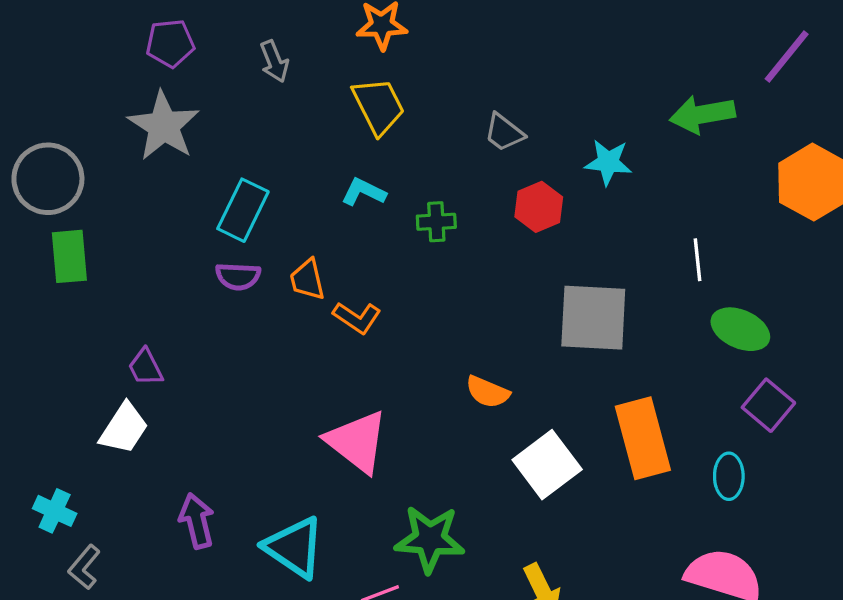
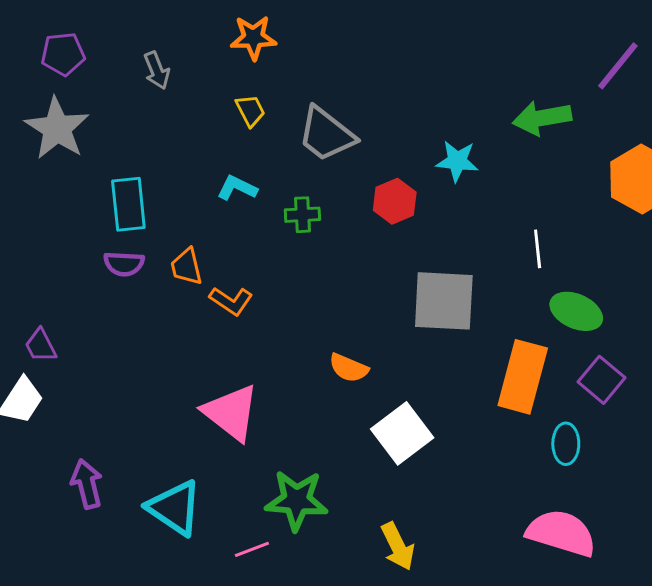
yellow trapezoid: (378, 106) -> (250, 111), size x0.6
gray trapezoid: (504, 133) -> (326, 134), moved, size x1.6
cyan rectangle: (243, 210) -> (128, 204), turned -32
orange rectangle: (643, 438) -> (523, 377), moved, turned 30

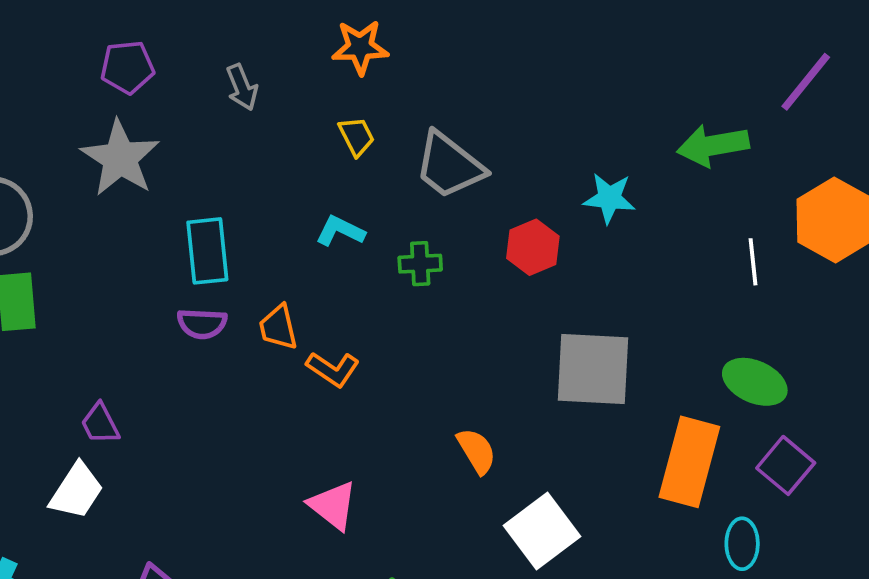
white line: (538, 249) -> (753, 262), moved
orange semicircle: (349, 368) -> (477, 451), turned -144
pink triangle: (231, 413) -> (333, 505), size x0.7

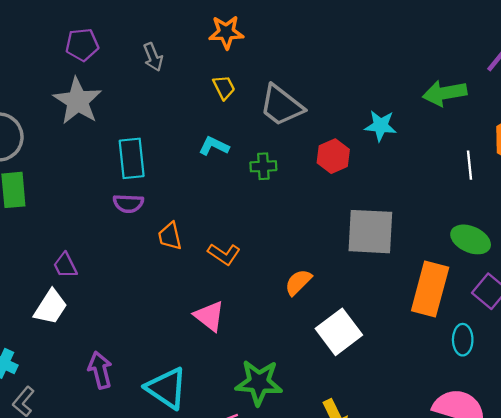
orange trapezoid: (278, 327) -> (170, 236), moved
orange L-shape: (333, 369) -> (224, 254), moved
orange semicircle: (477, 451) -> (298, 282), turned -104

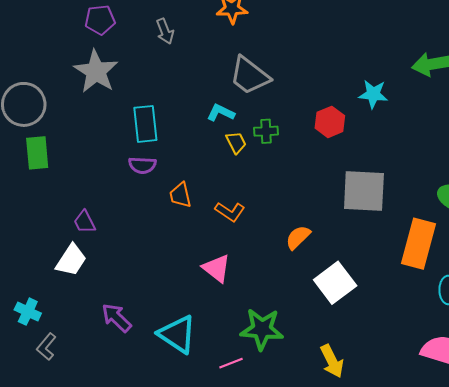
yellow trapezoid: (224, 87) -> (236, 143), moved
gray trapezoid: (281, 105) -> (249, 76), moved
purple arrow: (100, 370) -> (117, 318), turned -32

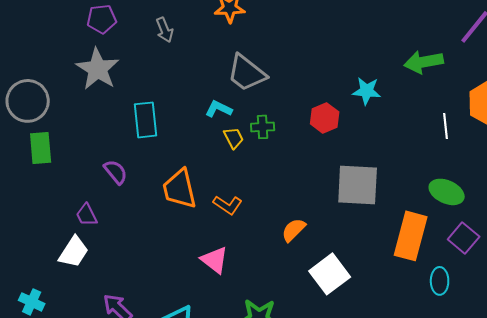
purple semicircle: (142, 165) -> (116, 172), moved, turned -132
orange trapezoid: (180, 195) -> (180, 189), size x1.6

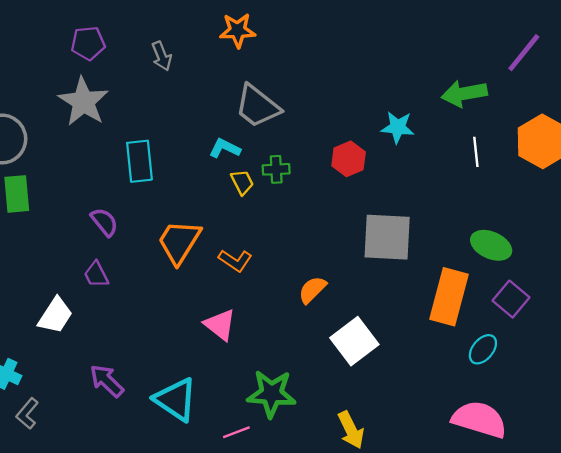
white line: (446, 126) -> (476, 152), moved
orange trapezoid: (180, 189) -> (179, 242), turned 45
purple trapezoid: (87, 215) -> (96, 275), moved
cyan ellipse: (440, 281) -> (483, 349), turned 40

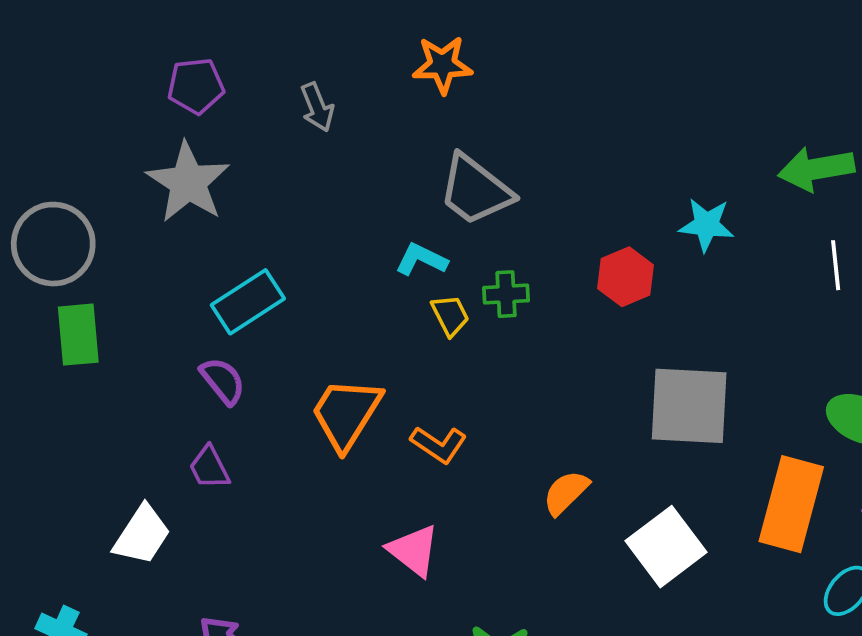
cyan rectangle: (139, 161) -> (248, 302), moved, turned 63
white square: (354, 341) -> (666, 547), moved

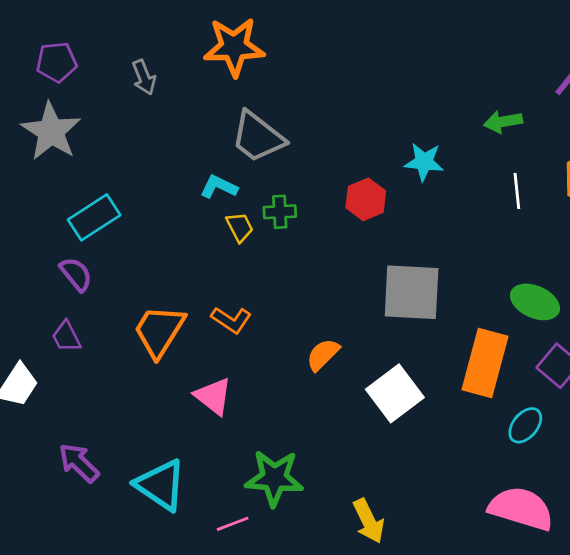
orange star: (442, 65) -> (234, 47), size x1.4
green arrow: (816, 169) -> (503, 122), size x0.7
orange trapezoid: (346, 414) -> (159, 331), moved

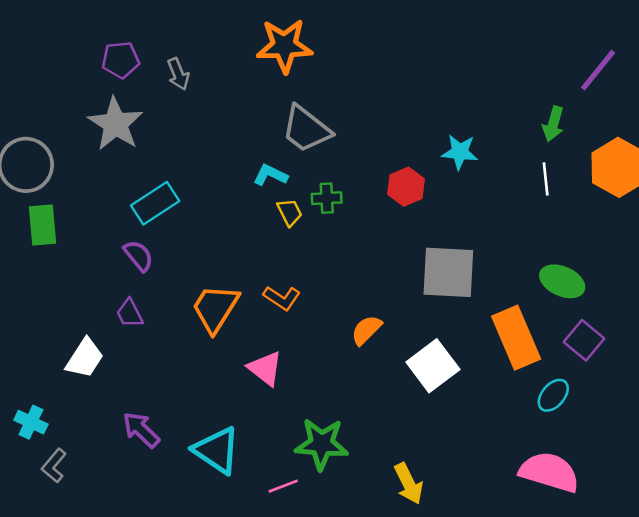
gray arrow: (144, 77) -> (178, 74), moved
green arrow: (503, 122) -> (553, 124), moved, turned -64
orange rectangle: (485, 363) -> (516, 338), turned -38

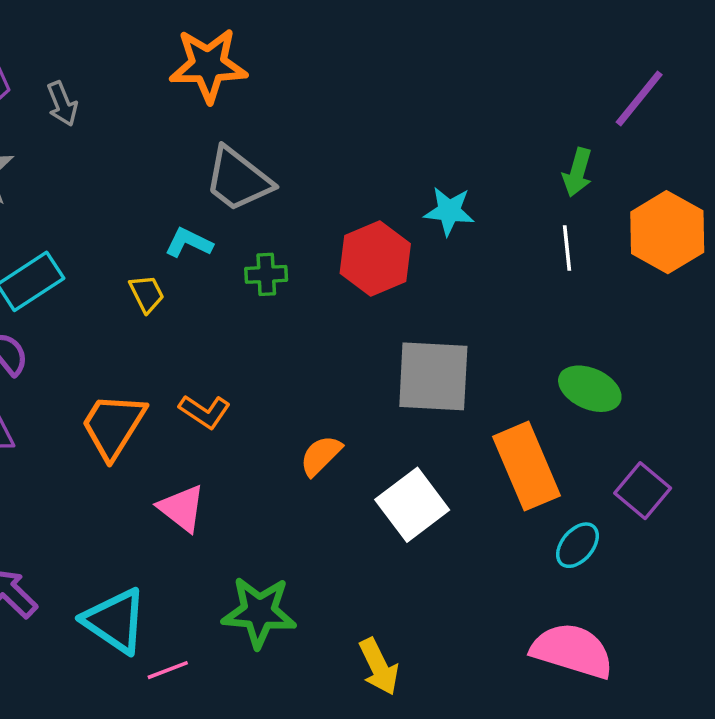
red hexagon: (406, 187) -> (375, 259), size x1.4
yellow trapezoid: (290, 212) -> (147, 294), moved
purple square: (584, 340) -> (643, 491), moved
pink line: (283, 486) -> (168, 670), moved

